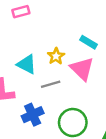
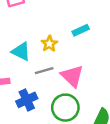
cyan rectangle: (89, 42) -> (81, 30), turned -56
pink triangle: (82, 69) -> (72, 76), moved

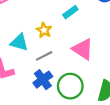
pink triangle: (72, 76) -> (83, 49), moved
blue cross: (27, 100) -> (43, 80), moved

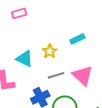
gray line: (44, 56) -> (56, 75), moved

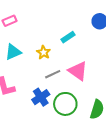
cyan triangle: (25, 59) -> (13, 52), moved, turned -42

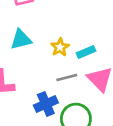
cyan rectangle: (68, 37) -> (86, 52), moved

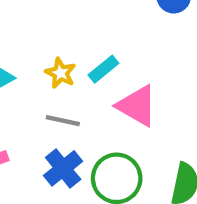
gray line: (67, 77) -> (63, 121), moved, turned 42

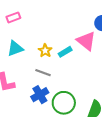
pink triangle: (137, 106) -> (86, 41), moved

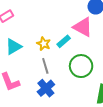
gray line: (43, 73) -> (45, 66), turned 63
green circle: (64, 103) -> (81, 66), moved

